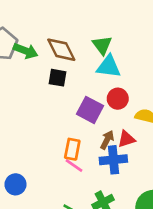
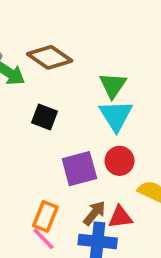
brown diamond: (61, 50) -> (50, 57), moved, turned -40
cyan triangle: (109, 67) -> (116, 116), turned 40
purple square: (90, 110) -> (79, 169), turned 36

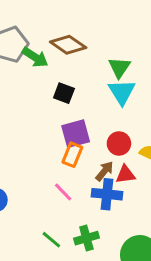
red circle: (119, 161) -> (119, 143), moved
purple square: (79, 169) -> (76, 134), moved
orange rectangle: (45, 216) -> (72, 155), moved

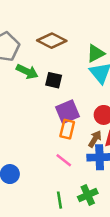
green arrow: (35, 57) -> (27, 72), moved
green triangle: (119, 67) -> (96, 53), turned 36
green line: (51, 240) -> (59, 200), turned 49

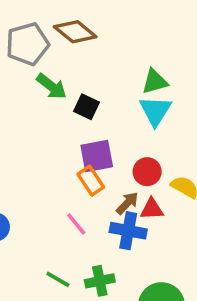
brown diamond: (52, 41) -> (75, 32), moved
orange rectangle: (67, 129) -> (91, 181), turned -60
green line: (59, 200) -> (58, 279), turned -63

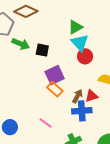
red circle: (147, 172) -> (85, 56), moved
pink line: (76, 224) -> (46, 123), moved

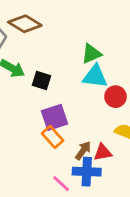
cyan triangle: (80, 43) -> (95, 76), turned -48
red circle: (85, 56) -> (116, 97), moved
pink line: (46, 123) -> (61, 184), moved

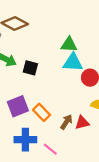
green triangle: (91, 54) -> (69, 45), turned 30
purple square: (55, 117) -> (18, 106), moved
blue cross: (87, 172) -> (25, 140), moved

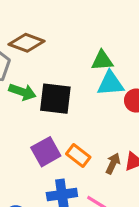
black square: (30, 68) -> (55, 99), size x1.6

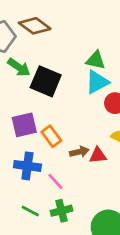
cyan triangle: (110, 83) -> (97, 82), turned -40
brown arrow: (113, 163) -> (79, 152), turned 36

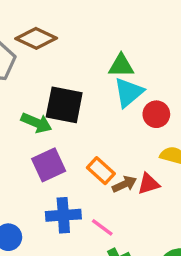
green arrow: (19, 67) -> (36, 123), moved
orange rectangle: (51, 136) -> (101, 171), moved

